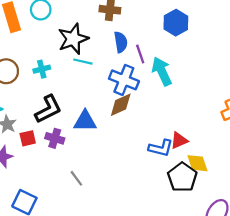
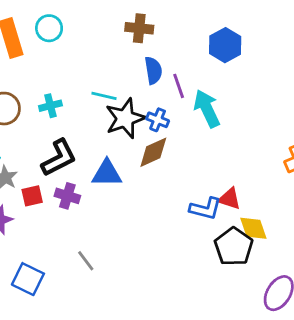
black star: (73, 39) -> (125, 118), moved
blue cross: (124, 80) -> (158, 120), size x0.6
red triangle: (179, 140) -> (229, 199), turned 42
gray line: (76, 178) -> (86, 261), moved

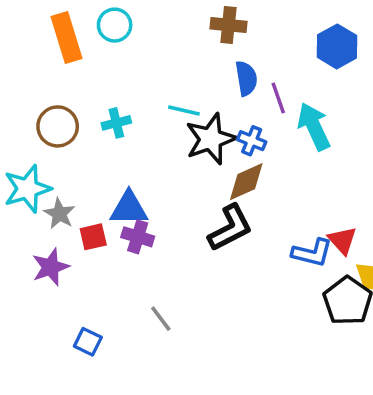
black L-shape: (59, 158) -> (230, 228), moved
blue triangle: (107, 173) -> (129, 208), moved
red triangle: (229, 199) -> (342, 240), turned 30
blue square: (28, 279) -> (88, 342), size x0.7

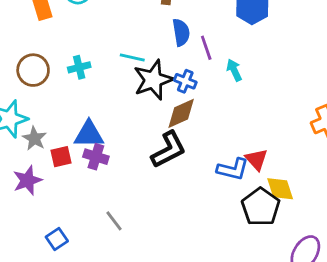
cyan arrow: (314, 126) -> (234, 70), size x0.6
blue square: (88, 342) -> (57, 239), turned 30

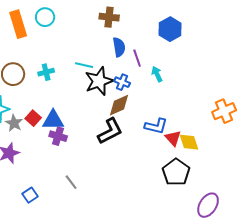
red square: (61, 157) -> (33, 118), moved, turned -35
blue L-shape: (233, 169) -> (156, 126), moved
yellow diamond: (280, 189) -> (189, 142), moved

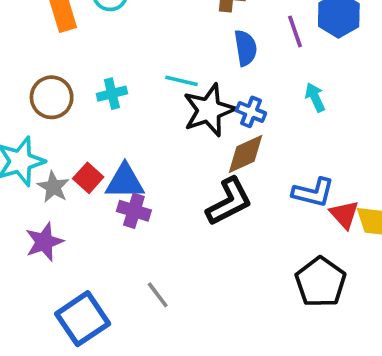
purple line: (137, 58) -> (295, 31), moved
black pentagon: (176, 172) -> (321, 282), moved
blue square: (30, 195) -> (83, 319), size x1.8

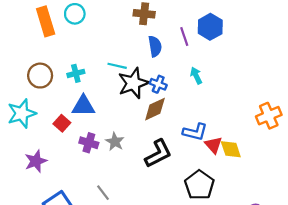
blue triangle: (125, 181) -> (83, 106), moved
gray star: (53, 187) -> (115, 142), moved
black L-shape: (229, 202) -> (158, 154), moved

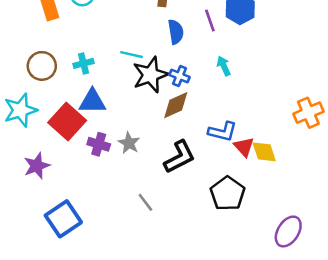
red square: (62, 123) -> (67, 122), size x1.8
gray line: (103, 193) -> (145, 202), moved

